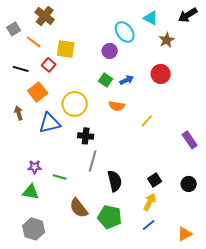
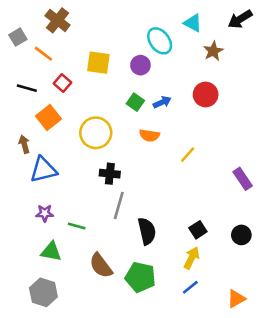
yellow square: (66, 49) -> (98, 63), moved
blue triangle: (50, 123) -> (43, 170), moved
green triangle: (31, 192) -> (51, 252), moved

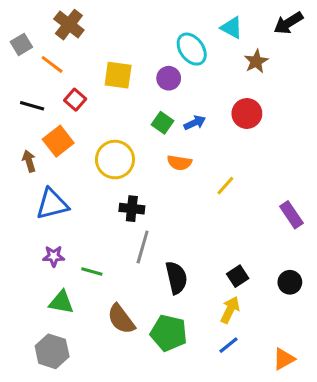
brown arrow: (24, 144) -> (29, 161), moved

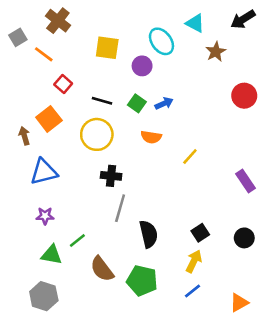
yellow square: (118, 75) -> (107, 48), moved
black line: (32, 106) -> (102, 101), moved
red circle: (247, 113) -> (244, 96), moved
green line: (92, 272) -> (77, 241), moved, turned -54

